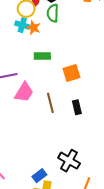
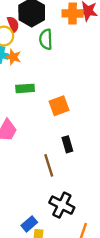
green semicircle: (53, 13) -> (46, 39), moved
brown line: (50, 103) -> (49, 165), moved

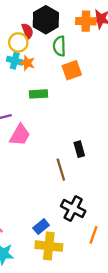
orange square: (59, 106) -> (72, 70), moved

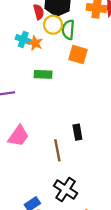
yellow circle: (18, 42) -> (53, 25), moved
orange square: (72, 70) -> (78, 54), turned 30
pink trapezoid: (20, 135) -> (18, 136), moved

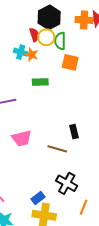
red semicircle: (39, 12) -> (34, 35), moved
pink trapezoid: (18, 136) -> (22, 138), turned 45
brown line: (57, 150) -> (57, 149), turned -60

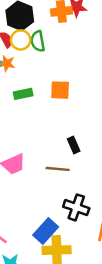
orange square: (70, 62) -> (60, 90), moved
blue rectangle: (38, 198) -> (46, 231), size x1.5

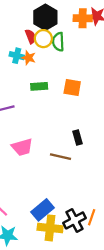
black cross: (76, 207) -> (75, 220), moved, turned 35

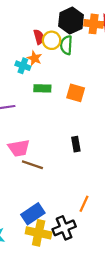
black hexagon: (45, 17) -> (71, 21), moved
cyan cross: (17, 56) -> (23, 66), moved
brown line: (61, 157) -> (32, 165), moved
orange line: (92, 217) -> (84, 204), moved

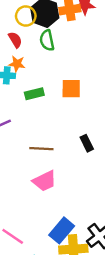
yellow circle: (52, 40) -> (26, 16), moved
pink trapezoid: (19, 148) -> (45, 181), moved
brown line: (32, 165) -> (41, 149), moved

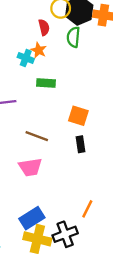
orange square: (71, 89) -> (78, 116), moved

